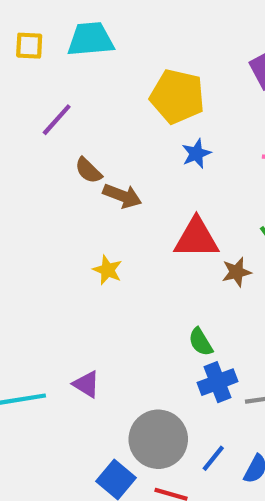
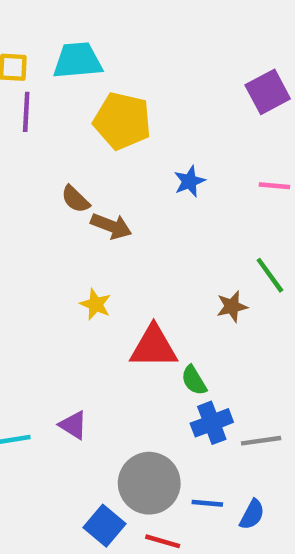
yellow pentagon: (177, 96) -> (122, 121), moved
purple line: (57, 120) -> (26, 112), moved, turned -39
red triangle: (196, 238) -> (154, 347), moved
blue line: (213, 458) -> (207, 503), turned 56

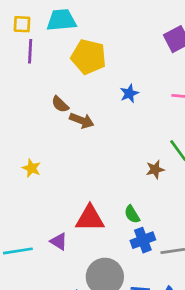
yellow star: (96, 304) -> (32, 168), moved
red triangle: (154, 347) -> (90, 218), moved

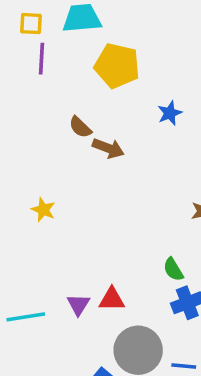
red triangle: (90, 218) -> (112, 299), moved, size x0.7
purple triangle: (59, 241) -> (78, 305), turned 30

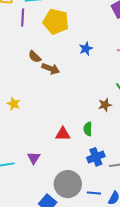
purple line: (42, 59) -> (23, 18), moved
green semicircle: (173, 269) -> (88, 129), moved, turned 32
red triangle: (112, 299) -> (63, 134), moved

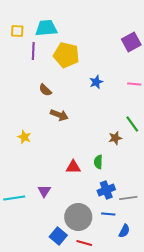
brown arrow: (51, 69) -> (59, 115), moved
blue line: (94, 193) -> (108, 214), moved

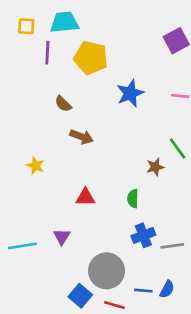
blue star: (96, 82) -> (130, 93), size x1.5
red triangle: (73, 167) -> (85, 197), moved
blue line: (108, 214) -> (143, 291), moved

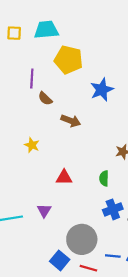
purple line: (47, 53) -> (32, 79), moved
brown arrow: (82, 137) -> (71, 121), moved
yellow star: (36, 166) -> (32, 145), moved

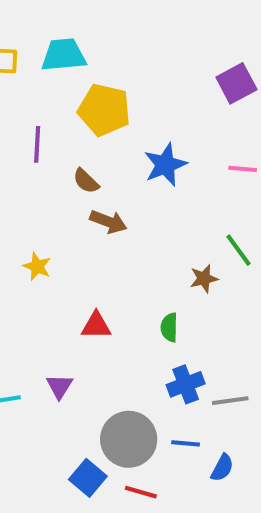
brown semicircle: (45, 99) -> (86, 181), moved
blue line: (113, 256) -> (186, 443), moved

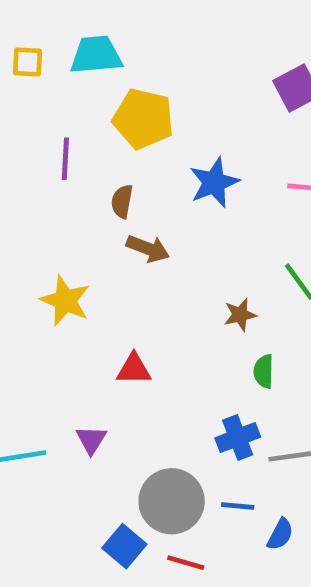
brown semicircle: (86, 181) -> (122, 201), turned 56
yellow star: (37, 266) -> (65, 301), size x1.5
brown star: (204, 279) -> (240, 315), moved
green semicircle: (169, 327) -> (264, 371), moved

